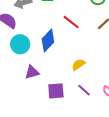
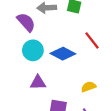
blue diamond: (48, 40) -> (63, 54), turned 60

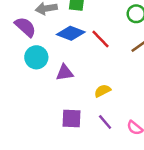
blue diamond: (63, 54) -> (71, 33), moved
purple triangle: (38, 83) -> (65, 73), moved

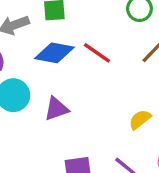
yellow semicircle: (102, 91) -> (140, 119), moved

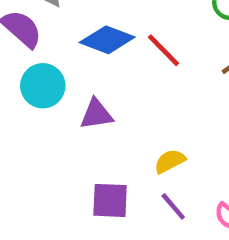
yellow semicircle: (140, 119) -> (170, 161), moved

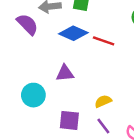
red line: (163, 50) -> (104, 41), turned -30
cyan circle: (43, 86) -> (33, 95), moved

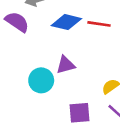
cyan circle: (33, 95) -> (41, 80), moved

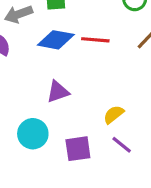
cyan circle: (41, 80) -> (33, 134), moved

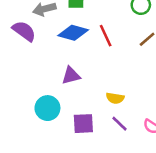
red line: (95, 40) -> (106, 36), turned 55
yellow semicircle: (114, 114) -> (115, 98), turned -138

